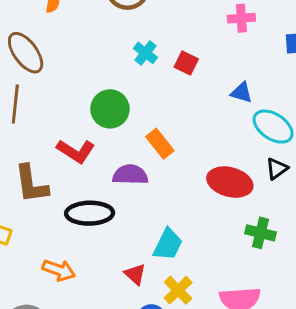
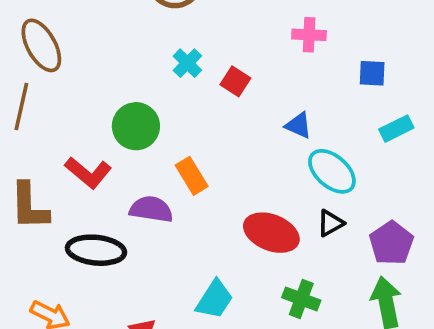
cyan trapezoid: (168, 244) -> (214, 299), moved

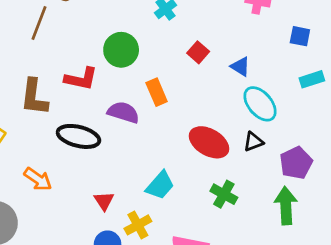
red square: (235, 81) -> (198, 52), moved
red L-shape: (88, 173) -> (81, 79), turned -36

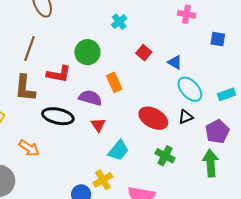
brown line: (39, 23) -> (30, 48), moved
cyan rectangle: (312, 79) -> (227, 94), moved
red triangle: (104, 201) -> (98, 125), moved

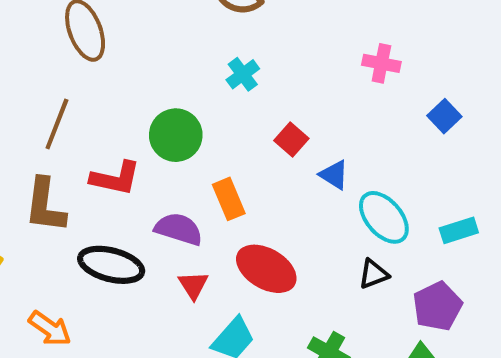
blue square: (218, 39) -> (444, 116), turned 35
blue triangle: (175, 62) -> (334, 175), moved
red ellipse: (153, 118) -> (266, 269), moved

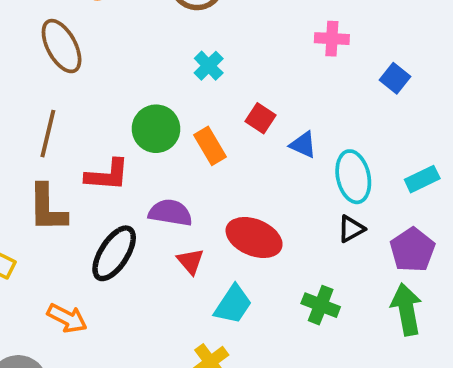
orange rectangle: (229, 199) -> (210, 146), moved
cyan ellipse: (384, 217) -> (353, 177), turned 36
black ellipse: (111, 265) -> (114, 253), turned -64

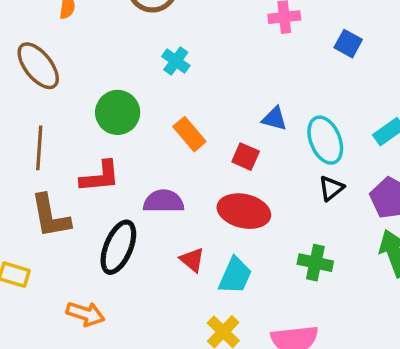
red square: (260, 118) -> (246, 157), moved
green circle: (156, 129) -> (118, 112), moved
red triangle: (191, 261) -> (192, 260), moved

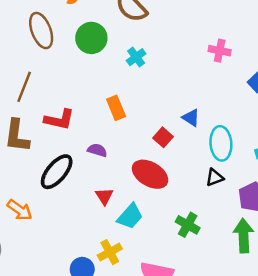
green circle: (118, 112) -> (91, 38), moved
orange rectangle: (189, 134) -> (116, 108), moved
purple semicircle: (164, 201) -> (97, 150), size x0.7

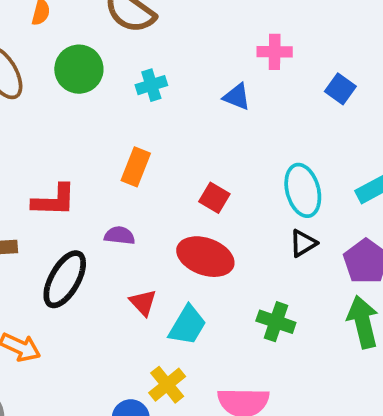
cyan cross: (136, 57) -> (151, 85), turned 30
orange rectangle: (116, 108) -> (136, 167), turned 55
blue triangle: (191, 118) -> (237, 97), moved

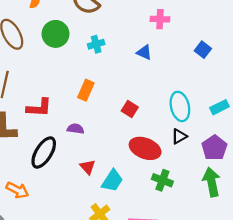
pink cross: (275, 52) -> (160, 19), moved
red ellipse: (205, 257) -> (145, 148), moved

